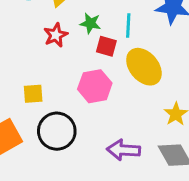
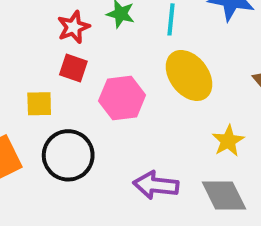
red square: (106, 46) -> (73, 68), moved

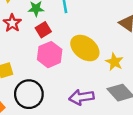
red square: (73, 68) -> (43, 30), moved, turned -35
yellow ellipse: (189, 75) -> (85, 48), moved

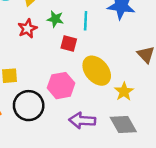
red square: (43, 30) -> (69, 44), moved, turned 35
pink hexagon: (50, 55) -> (61, 86), moved

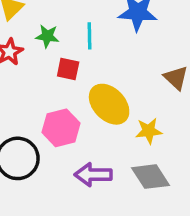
yellow star: (124, 92) -> (149, 131), turned 30

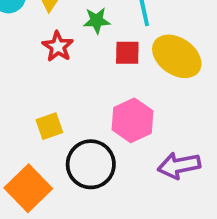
yellow ellipse: (109, 104) -> (177, 56), moved

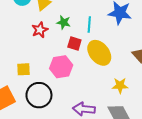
pink hexagon: (132, 120) -> (61, 67), moved

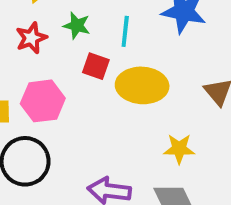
yellow ellipse: (99, 53) -> (142, 85), turned -50
pink hexagon: (61, 67) -> (43, 101), moved

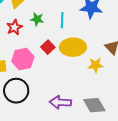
red square: (96, 66) -> (48, 47), moved, turned 32
yellow star: (179, 149) -> (96, 65), moved

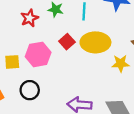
black circle: (16, 91) -> (30, 90), size x0.7

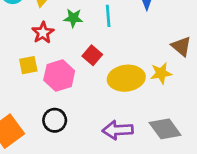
yellow ellipse: (95, 42) -> (126, 78), moved
yellow square: (12, 62) -> (28, 65), moved

